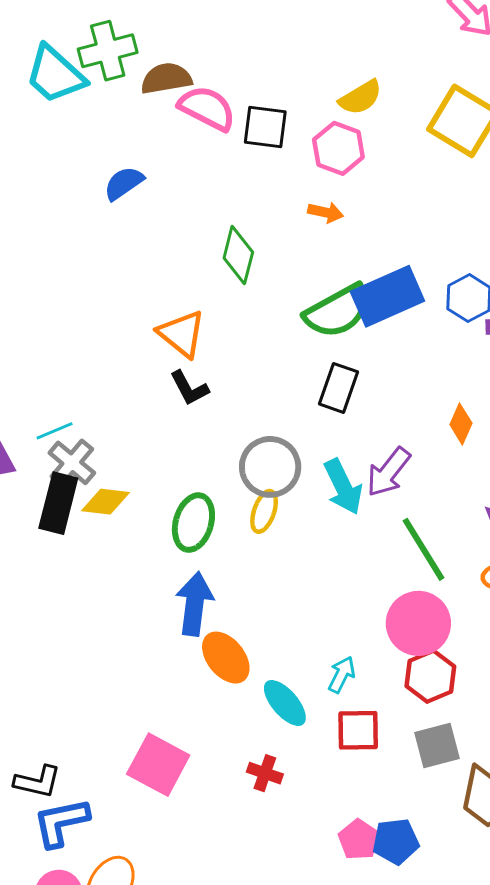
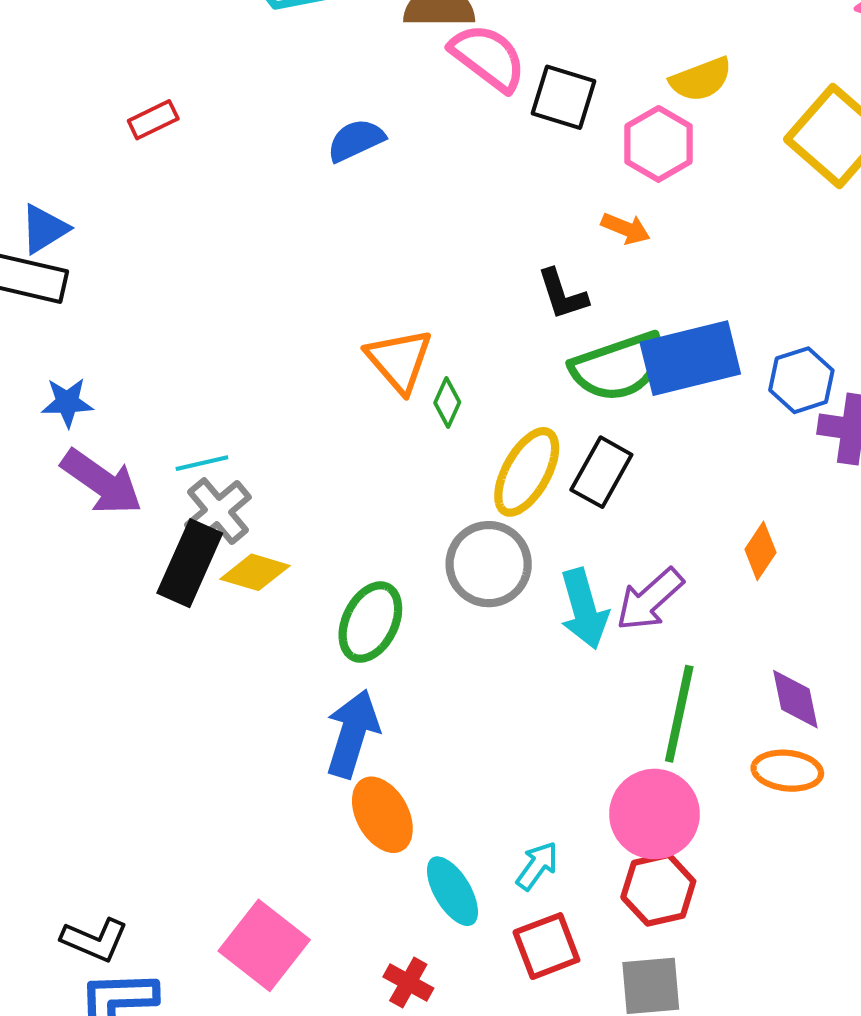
green diamond: (238, 255) -> (447, 402), moved, size x0.6
black L-shape: (189, 388) -> (562, 294), moved
yellow ellipse: (264, 511) -> (527, 472), moved, size x1.5
green line: (423, 549) -> (679, 714), turned 34
red square: (358, 730) -> (546, 946), turned -30

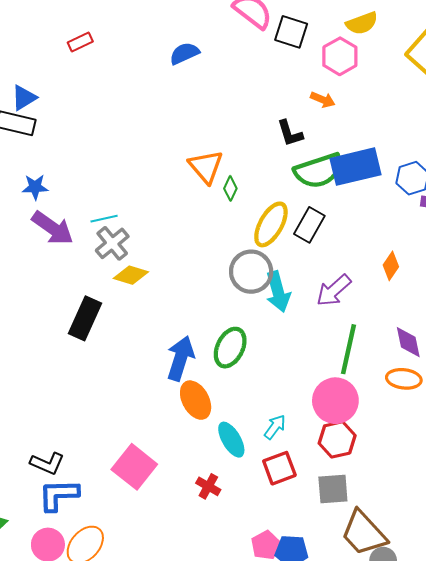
black rectangle: (190, 563) -> (85, 318), moved
cyan arrow: (584, 609) -> (278, 292), moved
green ellipse: (370, 622) -> (230, 348), moved

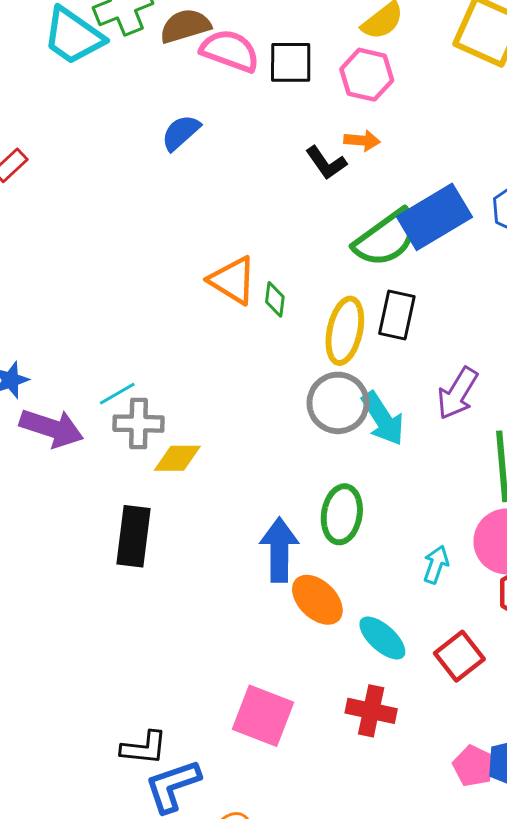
blue semicircle: (184, 53) -> (181, 133), moved
black L-shape: (290, 133) -> (326, 163), moved
gray cross: (112, 243) -> (139, 424), turned -32
cyan arrow: (275, 427) -> (436, 565), moved
red cross: (208, 486) -> (371, 711), size x1.4

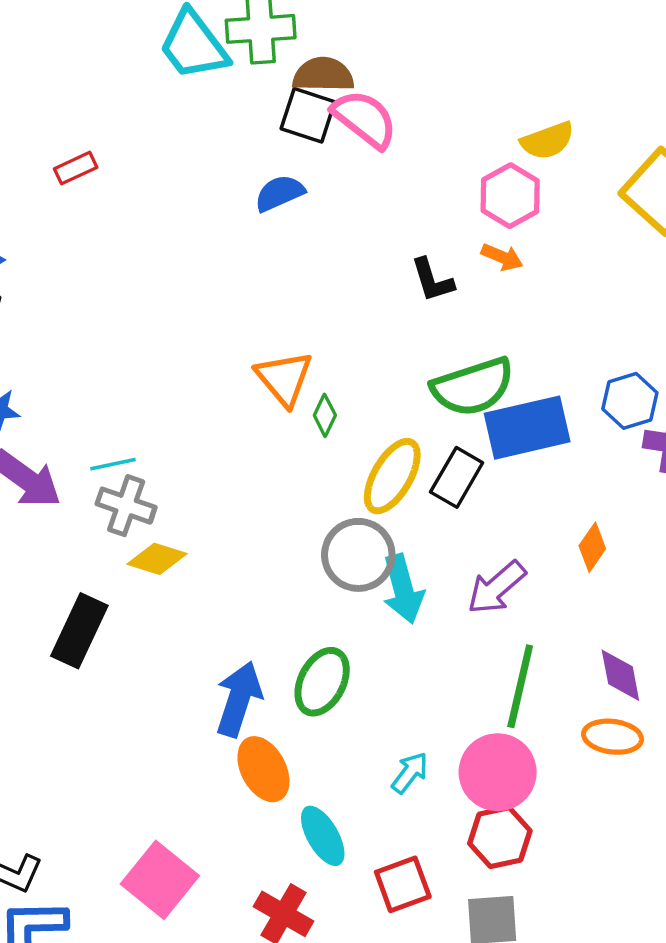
black square: (291, 62) -> (308, 115), moved
orange arrow: (362, 141) -> (502, 257), moved
blue rectangle: (434, 217) -> (527, 428), moved

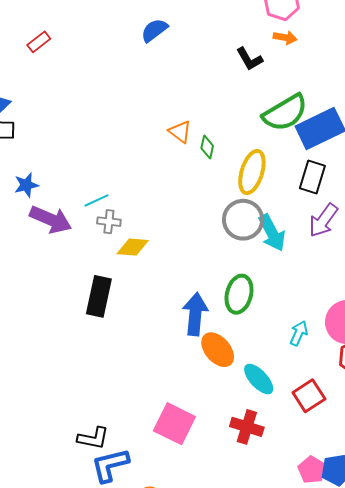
orange triangle: (284, 378) -> (180, 132), size x0.7
black rectangle: (457, 477) -> (312, 177), moved
gray cross: (126, 506) -> (109, 222), size x0.7

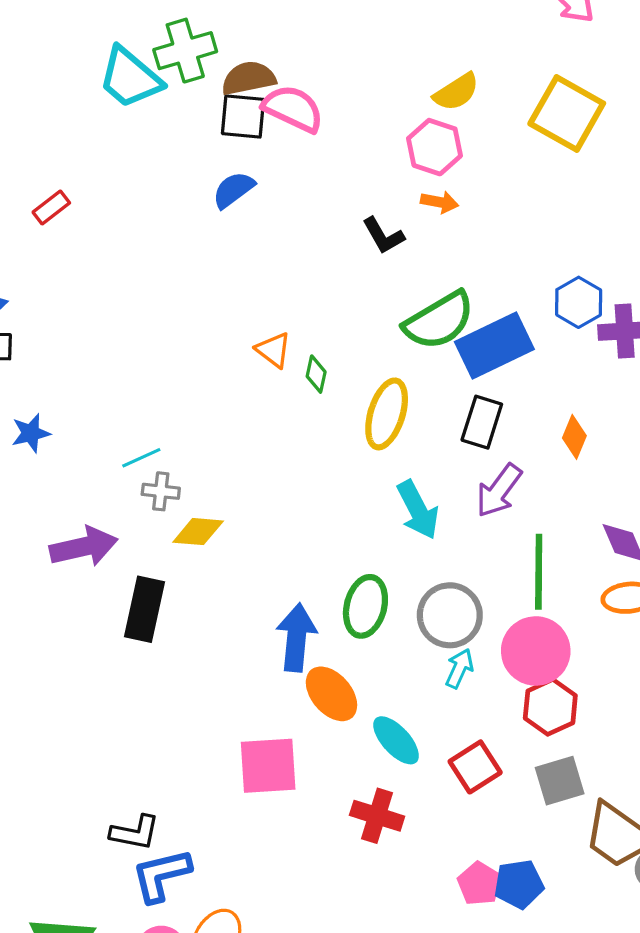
purple arrow: (51, 219) -> (84, 547), moved, turned -36
gray circle: (243, 220) -> (450, 615), moved
pink square: (174, 424) -> (268, 766), moved, turned -30

